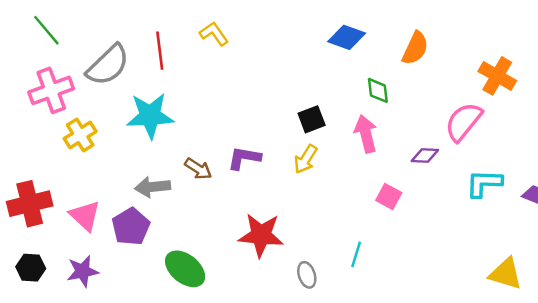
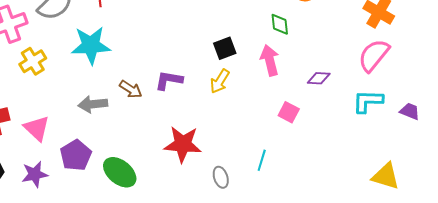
pink semicircle: (464, 122) -> (374, 55), moved
purple pentagon: (131, 227) -> (76, 155), moved

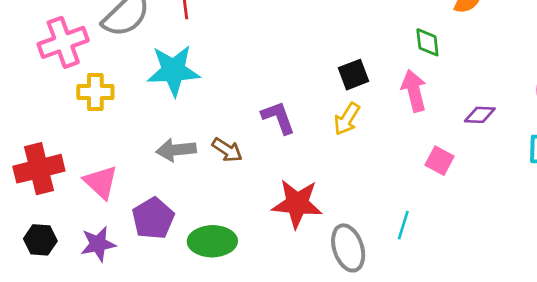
yellow cross: (33, 61) -> (95, 92), turned 32
purple L-shape: (169, 80) -> (278, 118), turned 60
brown arrow: (131, 89) -> (227, 150), moved
green ellipse: (120, 172) -> (212, 241), turned -40
gray ellipse: (221, 177) -> (348, 248), size x1.6

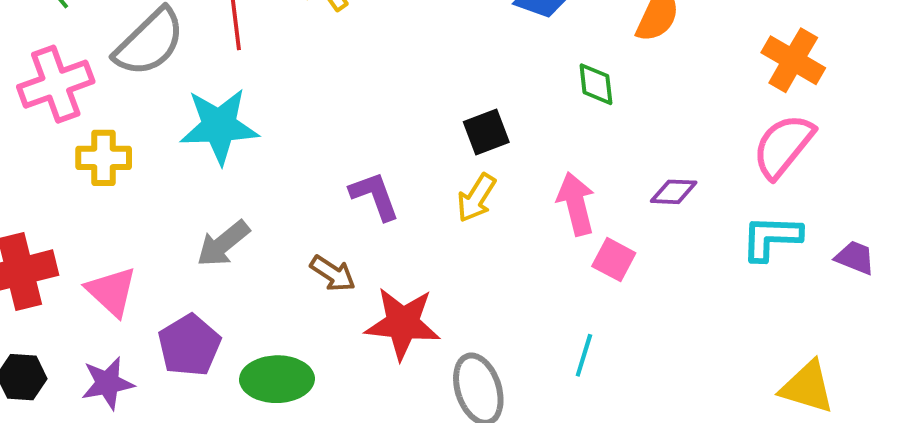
pink arrow: (414, 91) -> (576, 204), moved
gray arrow: (176, 150) -> (223, 244), turned -33
brown arrow: (227, 150) -> (333, 274), moved
cyan line: (403, 225) -> (584, 355), moved

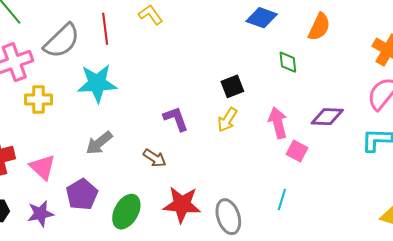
purple diamond: (674, 192) -> (327, 117), size x1.4
red star: (403, 323) -> (182, 205), moved
green ellipse: (277, 379) -> (126, 212), turned -60

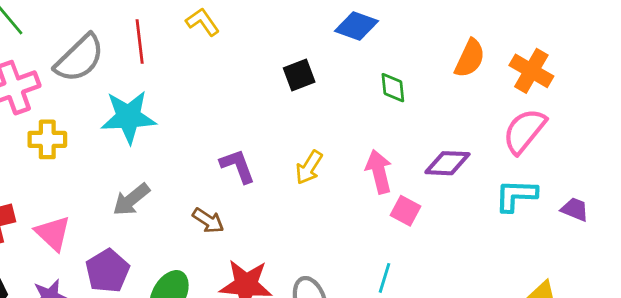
orange semicircle: (319, 27) -> (470, 58), moved
black square: (232, 86) -> (299, 75), moved

